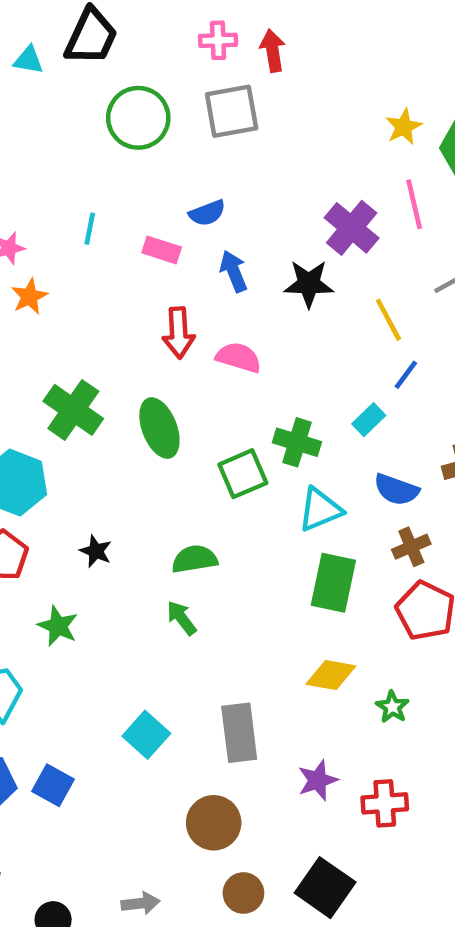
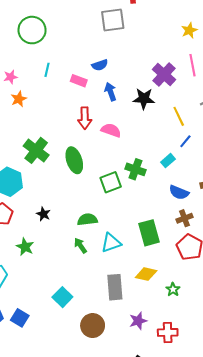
green circle: (138, 118) -> (32, 30), moved
cyan triangle: (320, 510) -> (111, 243), moved
green rectangle: (333, 583) -> (149, 233), turned -30
gray rectangle: (239, 733) -> (115, 287), moved
brown circle: (214, 823) -> (93, 326), moved

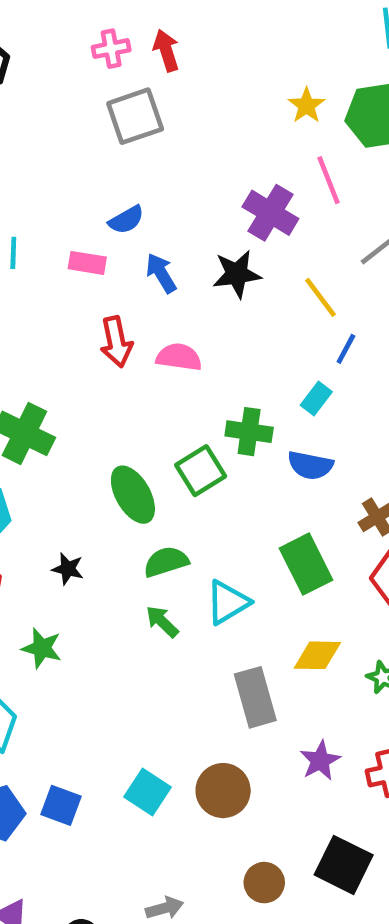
green ellipse: (74, 160) -> (133, 495), moved
blue semicircle: (179, 192) -> (310, 465), moved
cyan square: (62, 297) -> (147, 792), moved

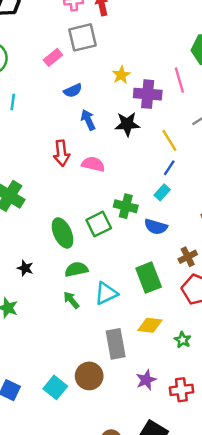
yellow star: (306, 106) -> (121, 75), moved
purple cross: (270, 213) -> (148, 94), turned -32
pink rectangle: (87, 263) -> (53, 57), moved, turned -54
blue line: (346, 349) -> (169, 168), moved
brown circle: (223, 791) -> (89, 376), moved

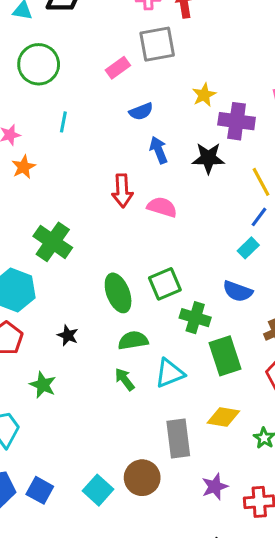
green cross: (126, 206) -> (195, 318), moved

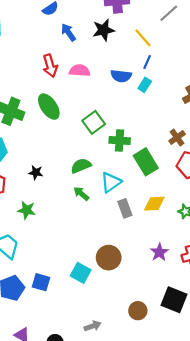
blue semicircle: (238, 291) -> (121, 76), moved
green ellipse: (118, 293) -> (49, 107), moved
gray rectangle: (178, 438) -> (125, 208), moved, size x0.7

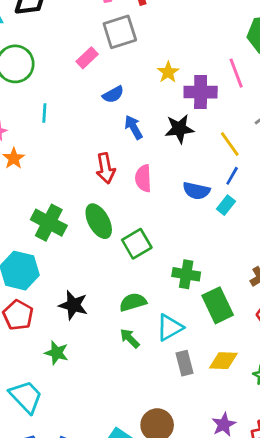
pink semicircle: (80, 71) -> (143, 178), turned -102
green square: (94, 122) -> (137, 244), moved
black star: (36, 173) -> (73, 305), size x1.5

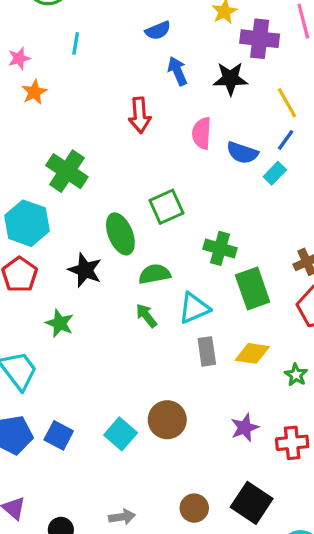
pink semicircle: (143, 178) -> (202, 133), moved
green ellipse: (99, 221) -> (120, 234), moved

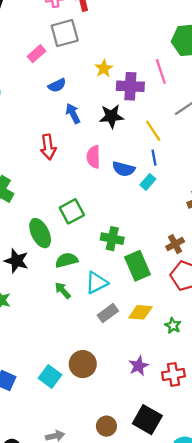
blue line: (286, 140) -> (154, 158), turned -42
gray rectangle: (207, 351) -> (108, 313), turned 66

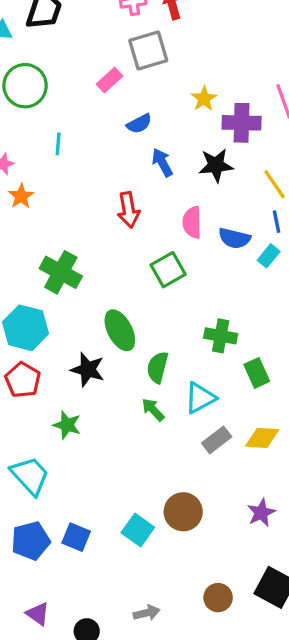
green square: (72, 211) -> (168, 270), moved
green semicircle: (67, 260) -> (158, 367), turned -60
green rectangle: (138, 266) -> (257, 373), size x0.7

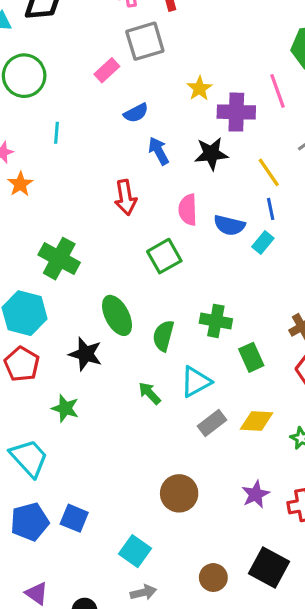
green semicircle: (158, 367) -> (163, 336), moved
cyan square: (138, 530) -> (135, 551), moved

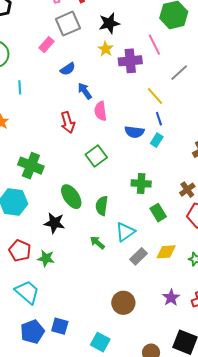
black star: (211, 154) -> (109, 23), moved
pink semicircle: (188, 210) -> (100, 111), moved
green cross: (216, 321) -> (141, 183), moved
red pentagon: (22, 364) -> (20, 251), moved

